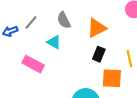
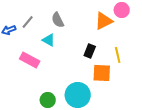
orange triangle: (97, 28) -> (104, 21), moved

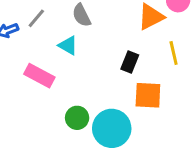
yellow line: (118, 55) -> (174, 53), moved
green circle: (48, 100) -> (77, 118), moved

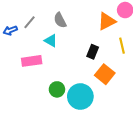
pink rectangle: (39, 76) -> (32, 61), turned -36
orange square: (148, 95) -> (105, 74), turned 36

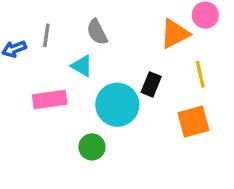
gray line: (29, 22) -> (46, 35), turned -32
orange square: (105, 74) -> (193, 122), moved, turned 36
cyan circle: (80, 97) -> (117, 105), moved

